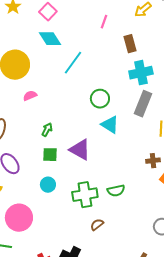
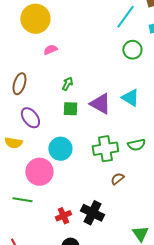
cyan line: (73, 63) -> (125, 17), moved
green circle: (100, 99) -> (132, 50), moved
cyan triangle: (110, 125) -> (130, 98), moved
cyan circle: (48, 185) -> (60, 149), moved, size x1.5

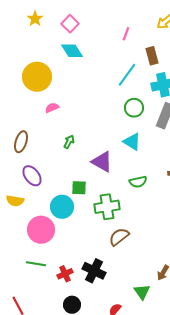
cyan triangle: (130, 98) -> (132, 142), moved
green square: (70, 109) -> (79, 188), moved
green semicircle: (136, 145) -> (138, 182), moved
brown semicircle: (117, 179) -> (119, 237), size x1.5
green line: (22, 200) -> (36, 264), moved

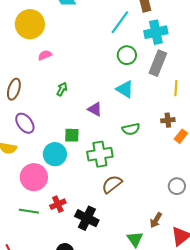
purple triangle: (102, 162) -> (95, 109), size x0.7
red cross: (65, 274) -> (58, 204), moved

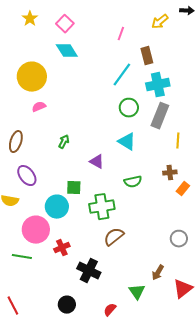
pink semicircle: (45, 55) -> (39, 107), moved
red cross: (58, 204) -> (62, 248), moved
green line: (29, 211) -> (22, 257), moved

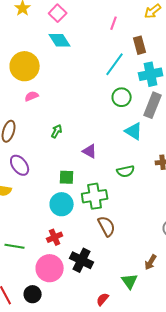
cyan triangle: (127, 142) -> (134, 131), moved
cyan circle: (57, 207) -> (62, 204), moved
pink circle: (36, 230) -> (50, 268), moved
brown semicircle: (114, 237) -> (107, 226), turned 100
black circle: (67, 305) -> (33, 294), moved

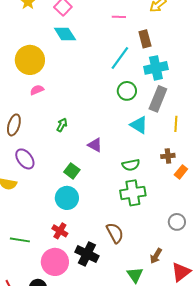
pink line: (114, 23) -> (119, 17), turned 72
green square: (67, 177) -> (72, 171), turned 35
green cross: (95, 196) -> (133, 193), moved
brown semicircle: (107, 226) -> (115, 233), moved
red cross: (55, 237) -> (60, 231), turned -35

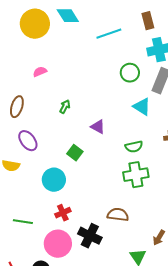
cyan line: (120, 58) -> (109, 34), moved, turned 35
yellow circle: (30, 60) -> (35, 24), moved
cyan circle: (67, 198) -> (54, 180), moved
red cross: (60, 231) -> (63, 213), turned 35
brown semicircle: (115, 233) -> (118, 215), turned -55

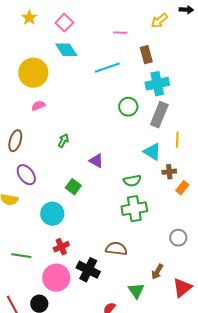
yellow circle: (35, 24) -> (33, 73), moved
cyan triangle: (142, 107) -> (152, 152), moved

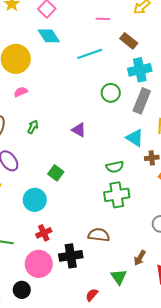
brown rectangle: (146, 55) -> (129, 41), turned -36
green arrow: (63, 141) -> (33, 127), moved
purple triangle: (96, 161) -> (79, 130), moved
black cross: (88, 270) -> (71, 256), turned -35

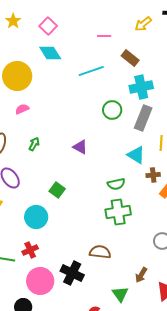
red cross: (44, 233) -> (30, 250), moved
black cross: (71, 256) -> (72, 273), turned 35

